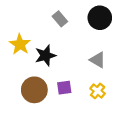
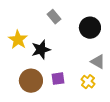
black circle: (100, 18) -> (90, 28), moved
gray triangle: (98, 60) -> (98, 62), moved

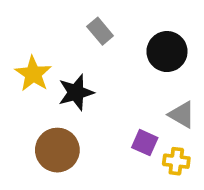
purple square: (58, 79) -> (145, 143), moved, turned 32
yellow cross: (88, 82) -> (176, 161), moved, turned -32

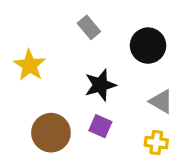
black star: (76, 92) -> (100, 85), moved
purple square: (145, 143) -> (100, 126), moved

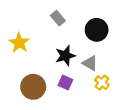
gray triangle: (161, 101) -> (90, 63), moved
yellow cross: (156, 143) -> (102, 83), moved, turned 32

